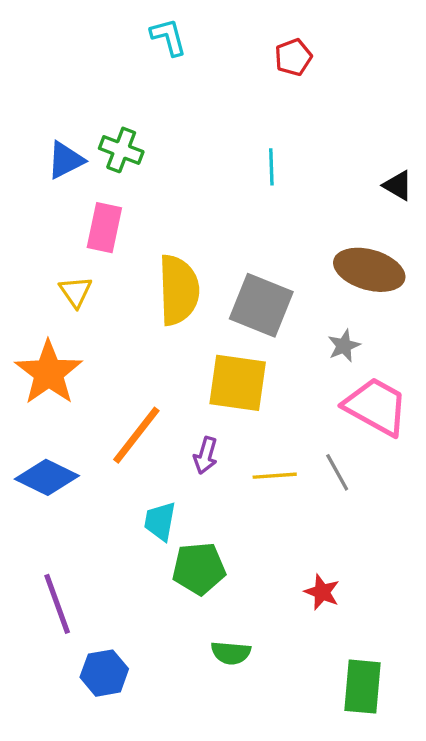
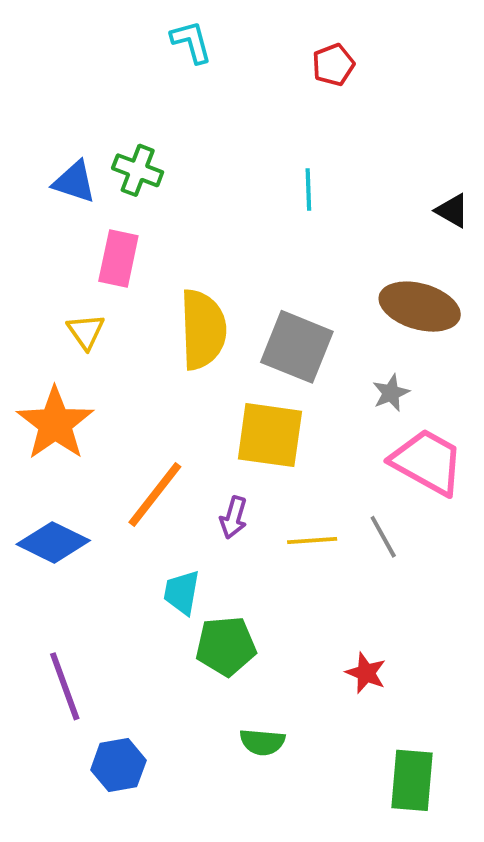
blue triangle: (66, 160) -> (74, 182), turned 45

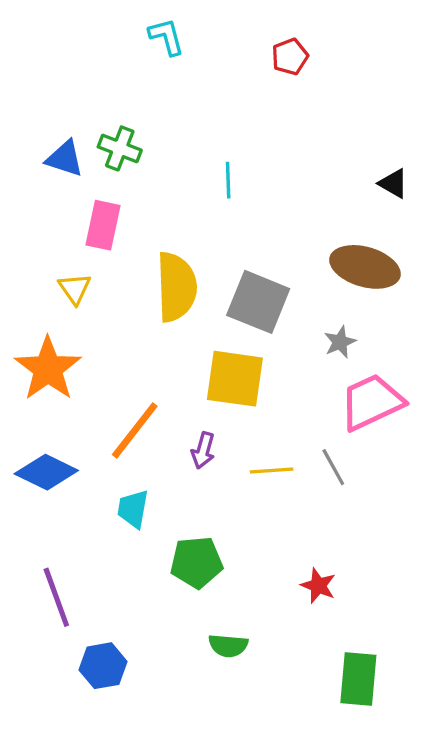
cyan line: (308, 189) -> (228, 180), moved
pink trapezoid: (427, 462) -> (372, 402), turned -54
cyan trapezoid: (182, 592) -> (133, 509), moved

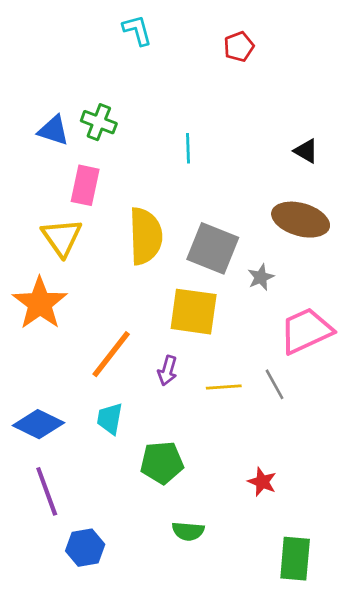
black triangle: (393, 183) -> (306, 151), moved
yellow triangle: (75, 289) -> (62, 237), size x1.5
gray star: (340, 342) -> (261, 277), moved
blue diamond: (46, 472) -> (38, 424), moved

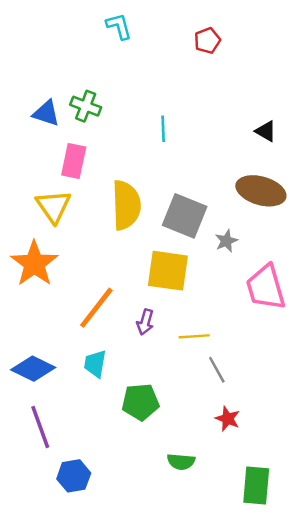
pink trapezoid: (306, 331) -> (266, 287), turned -81
gray line: (275, 384) -> (217, 370), moved
green semicircle: (188, 531) -> (181, 462), moved

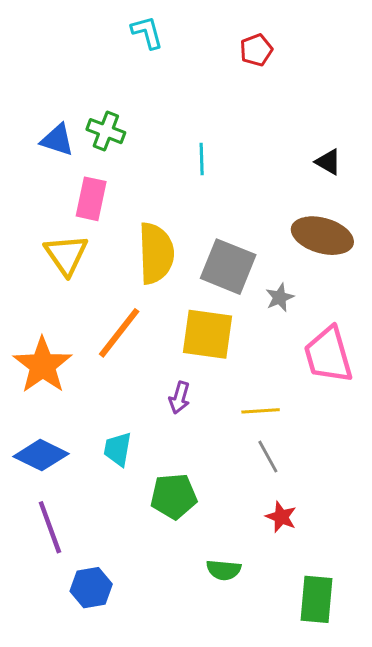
orange star: (34, 264) -> (43, 365), moved
orange line: (96, 308) -> (119, 333), moved
yellow line: (194, 336) -> (261, 411), moved

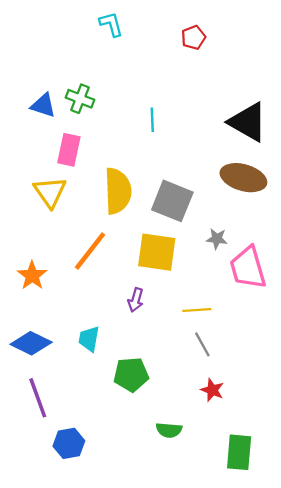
black triangle: (328, 162) -> (248, 122), size x2.0
gray star: (280, 297) -> (217, 239), moved, turned 30
orange star: (43, 365) -> (32, 275), size x0.7

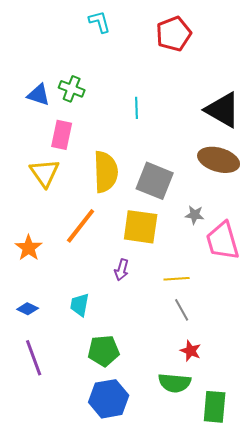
red pentagon: (193, 38) -> (174, 34), size x1.6
blue diamond: (31, 343) -> (28, 309), size x0.6
green pentagon: (131, 374) -> (104, 351), moved
green semicircle: (169, 430) -> (175, 383), moved, size x1.4
blue hexagon: (69, 443) -> (109, 399), moved, size x1.4

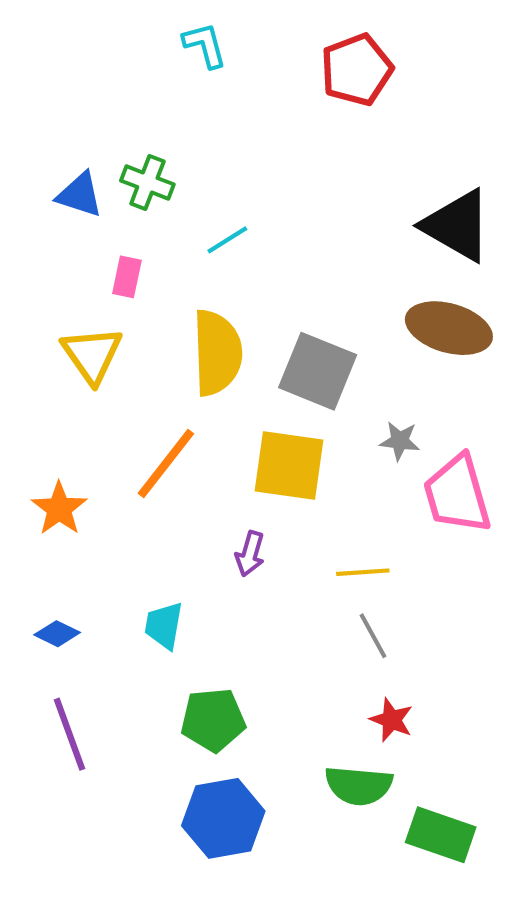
cyan line: (137, 108) -> (227, 240), moved, turned 60
pink rectangle: (62, 135) -> (127, 277), size x0.7
green rectangle: (215, 407) -> (441, 835), turned -76

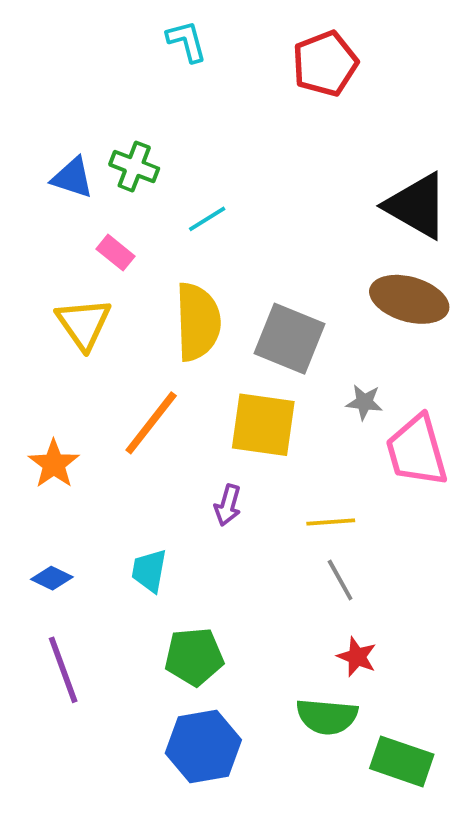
pink rectangle: (127, 277) -> (115, 253), turned -63

